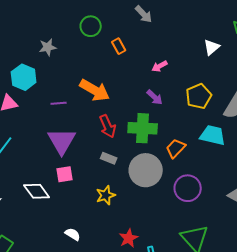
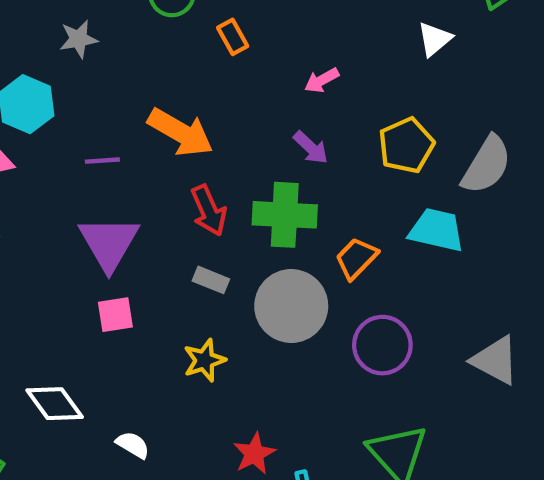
white diamond: (37, 191) -> (55, 404), moved

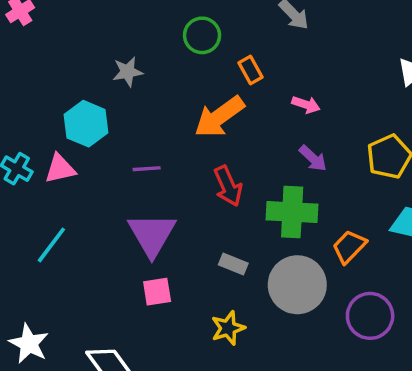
pink arrow: (322, 80) -> (306, 105), moved, turned -132
orange arrow: (181, 132) -> (219, 117), moved, turned 114
red arrow: (209, 211) -> (228, 186), moved

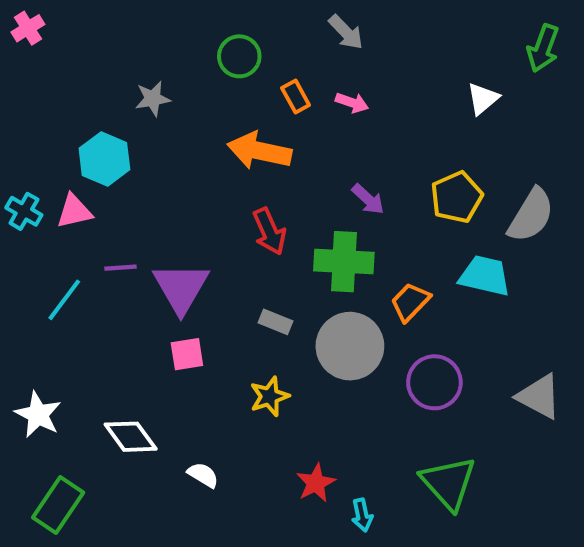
pink arrow: (306, 105) -> (352, 103), moved
orange arrow: (219, 117) -> (259, 151), turned 48
purple line: (147, 169) -> (121, 268), moved

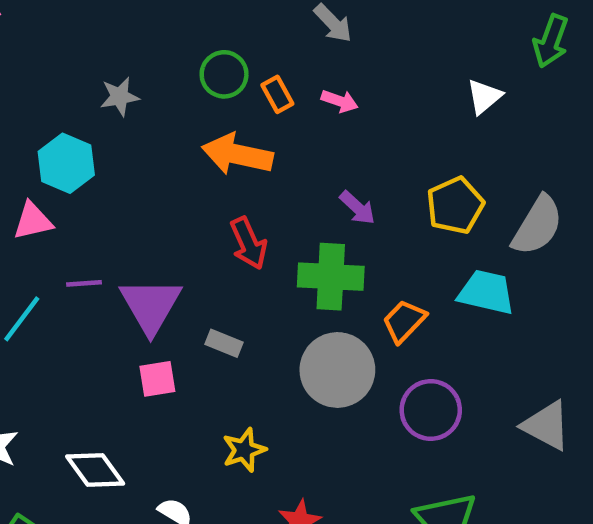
green circle: (239, 56) -> (224, 74), moved
gray rectangle: (275, 322) -> (224, 343), moved
yellow star: (269, 396) -> (244, 450), moved

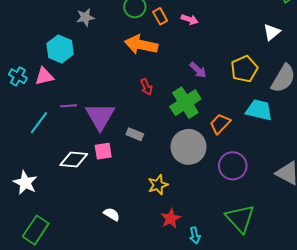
white triangle: (484, 97) -> (272, 32), moved
red arrow: (248, 243) -> (146, 87), size x0.7
green cross: (331, 277) -> (185, 103), turned -36
yellow star: (244, 450) -> (158, 185), moved
white diamond: (95, 470) -> (74, 160), moved, turned -48

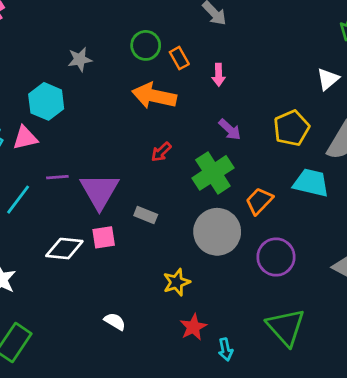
pink arrow: (190, 19) -> (219, 75), moved, turned 70
red arrow: (146, 87) -> (161, 152), turned 70

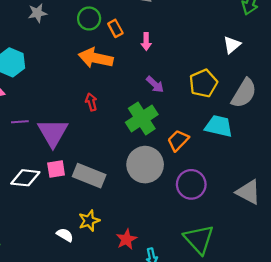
gray star: (80, 59) -> (37, 13), moved
red arrow: (161, 152) -> (91, 102), moved, turned 119
gray rectangle: (146, 215) -> (89, 176), moved, size x1.8
yellow star: (176, 282) -> (89, 221), moved

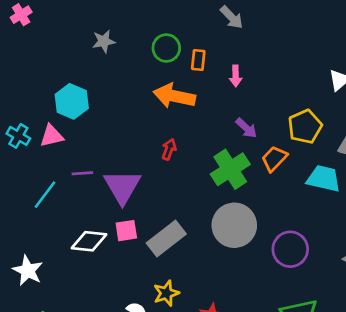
orange rectangle: (115, 28) -> (198, 60), turned 35
red arrow: (91, 102) -> (169, 149), turned 35
orange trapezoid: (178, 140) -> (274, 159), moved
gray rectangle: (89, 176) -> (166, 239), turned -60

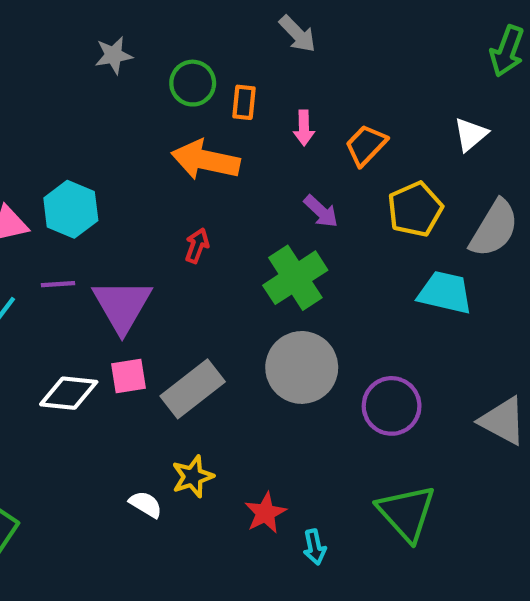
gray star: (104, 41) -> (114, 55), moved
cyan hexagon: (72, 101) -> (71, 209), moved
orange trapezoid: (274, 159) -> (366, 145), moved

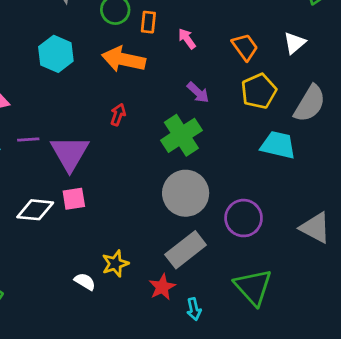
pink arrow: (304, 128) -> (187, 39), turned 145
orange trapezoid: (366, 145) -> (245, 47), moved, turned 100
cyan hexagon: (71, 209) -> (56, 54), moved
gray rectangle: (193, 389) -> (186, 250), moved

